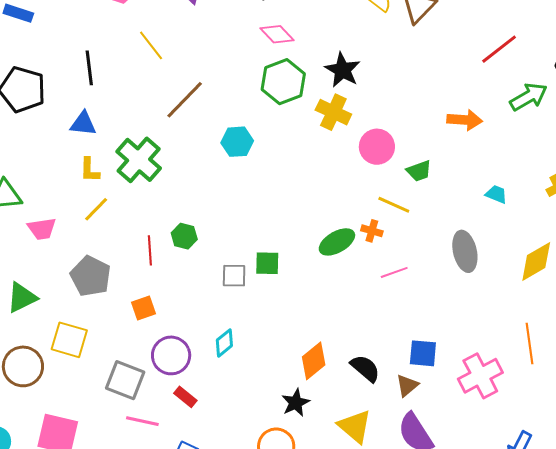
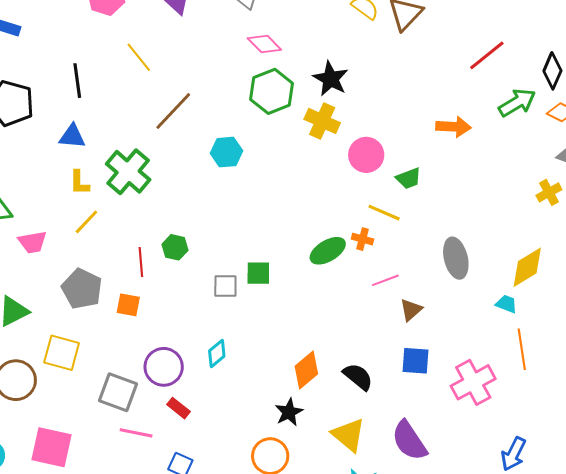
cyan trapezoid: (496, 194) -> (506, 304), moved
orange square: (144, 308) -> (128, 305), moved, turned 30
brown triangle: (407, 385) -> (411, 310), moved

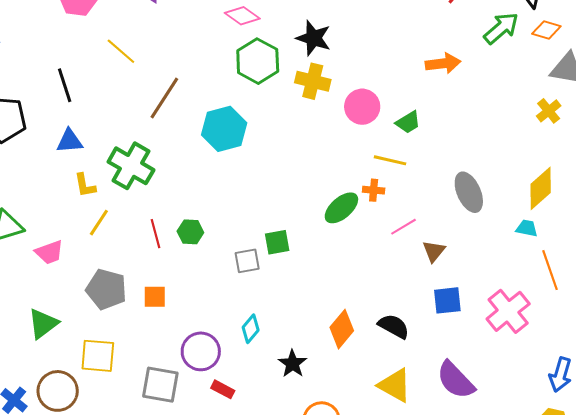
cyan hexagon: (226, 152) -> (224, 129), size x1.4
red line: (141, 262) -> (156, 234), moved
black star: (289, 412) -> (293, 364), moved

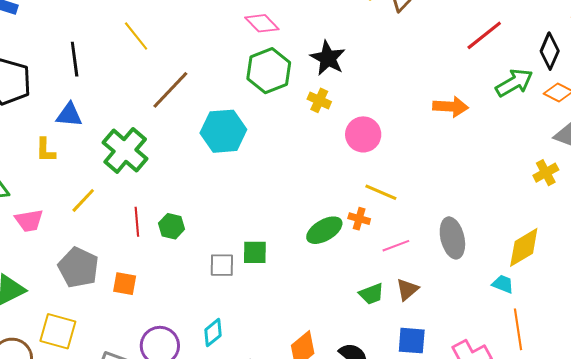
yellow cross: (313, 81) -> (319, 100), size x0.7
green trapezoid: (408, 122) -> (371, 294), moved
yellow L-shape: (85, 185) -> (45, 150), moved
pink line: (404, 227) -> (396, 246), moved

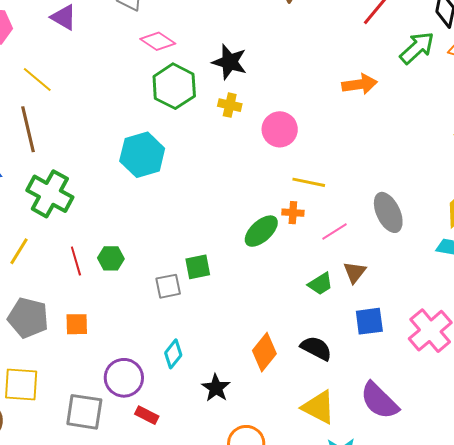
brown line: (170, 90) -> (28, 129), moved, turned -45

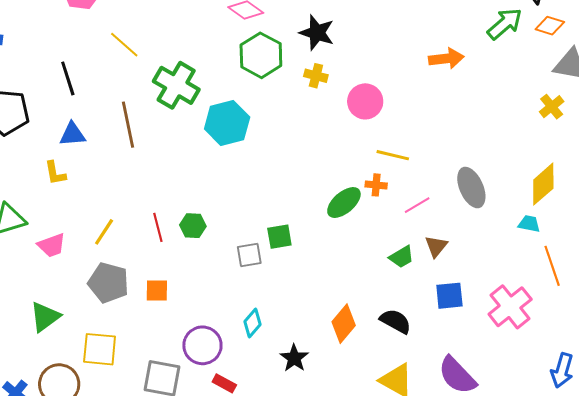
brown line: (28, 129) -> (128, 125), moved
green cross: (50, 194) -> (176, 85), moved
yellow line: (19, 251) -> (104, 232), moved

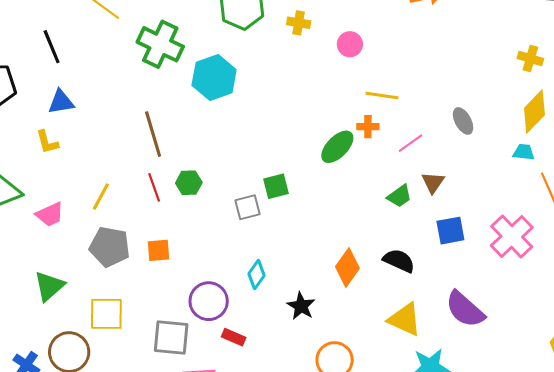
pink circle: (365, 101) -> (350, 44), size x0.7
yellow cross: (552, 107) -> (530, 59), moved, turned -30
brown line: (128, 125) -> (153, 134), moved
gray ellipse: (471, 188) -> (463, 121), size x0.7

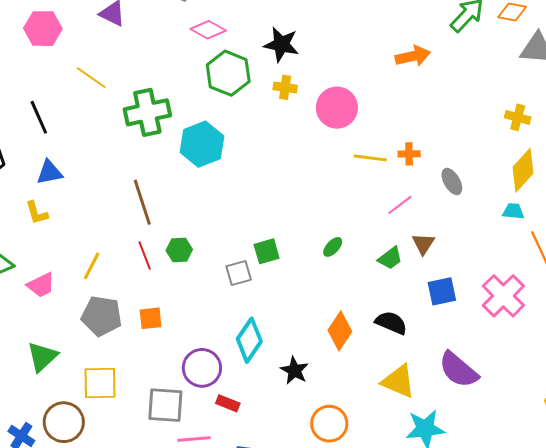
green cross: (160, 44) -> (147, 112), turned -36
pink circle: (350, 44) -> (337, 108), size x1.6
orange cross: (368, 127) -> (409, 154), moved
green ellipse: (337, 147) -> (333, 247), moved, size x0.6
cyan diamond: (257, 275) -> (249, 340), size x1.5

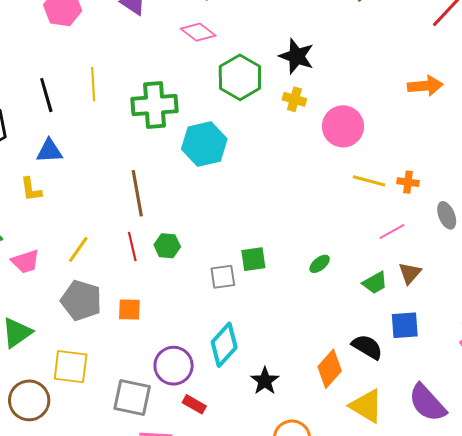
pink diamond: (208, 30) -> (198, 32), moved
yellow line: (91, 78) -> (93, 84), moved, turned 44
blue square: (442, 291) -> (405, 325), moved
orange diamond: (340, 331) -> (330, 369), moved

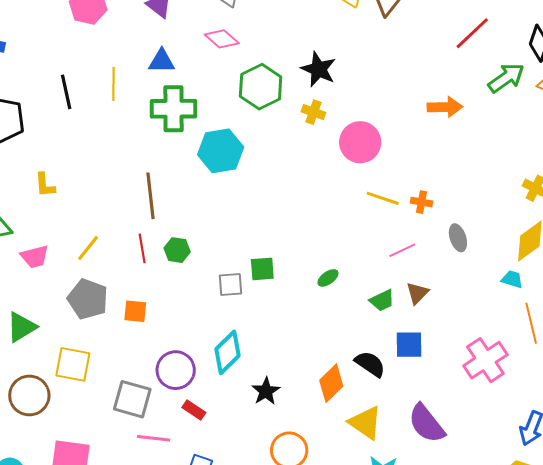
blue triangle: (49, 151) -> (162, 61), moved

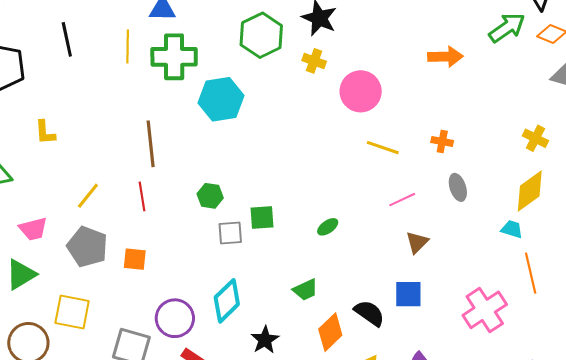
yellow line: (114, 84) -> (128, 46), moved
orange cross: (422, 202) -> (442, 142), moved
green hexagon: (177, 250) -> (210, 196), moved
pink trapezoid: (35, 257) -> (33, 229), moved
green trapezoid: (382, 300) -> (305, 290), moved

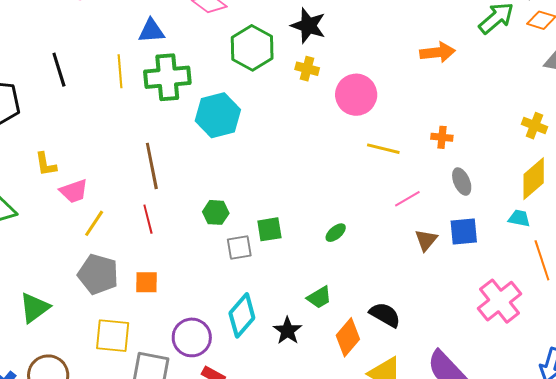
pink trapezoid: (33, 229) -> (74, 191), moved
blue square: (408, 294) -> (464, 231), moved
yellow square: (72, 312) -> (113, 336), moved
black star: (265, 340) -> (288, 331), moved

